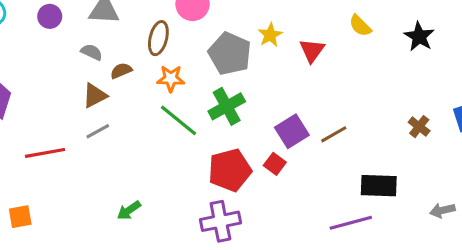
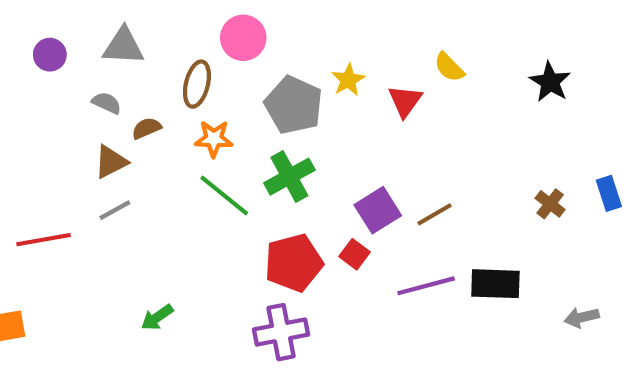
yellow semicircle: (360, 26) -> (449, 67), moved
purple line: (351, 223) -> (426, 286), moved

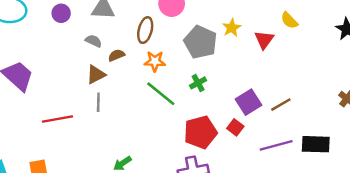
green cross: (289, 177) -> (198, 83), size x0.6
gray line: (115, 210) -> (98, 102), turned -60

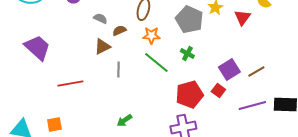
green cross: (198, 83) -> (187, 54), turned -32
gray line: (98, 102) -> (118, 70), moved

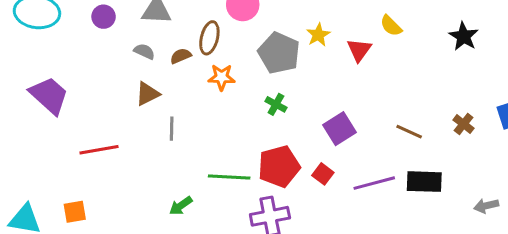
brown semicircle: (119, 30) -> (181, 56), moved
green line: (156, 62) -> (229, 177), moved, turned -36
brown line: (256, 72) -> (409, 132), moved, turned 54
red square: (218, 90) -> (323, 174), moved

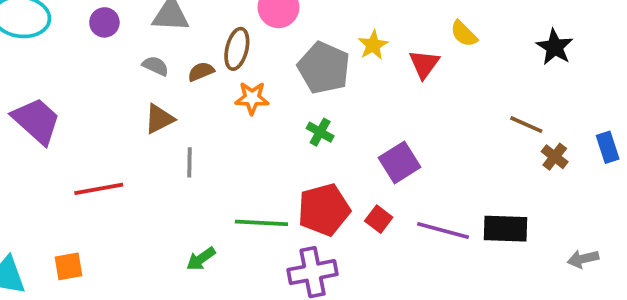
brown line: (409, 132) -> (526, 125), moved
purple line: (374, 183) -> (443, 230), turned 30

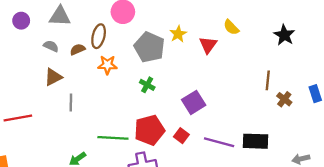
brown line: (526, 125) -> (268, 80), turned 72

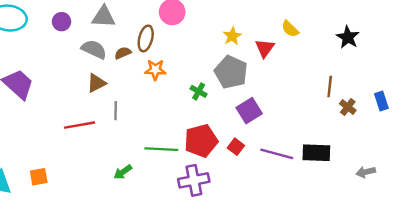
gray semicircle: (51, 46) -> (94, 49), size x1.5
gray pentagon: (149, 47) -> (231, 72), moved
red line: (18, 118) -> (80, 125), moved

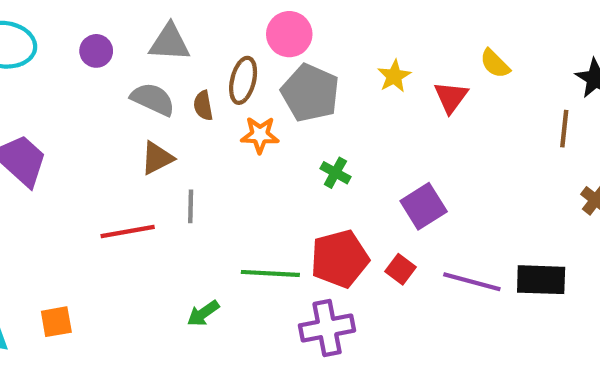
brown semicircle: (123, 53) -> (203, 106), turned -77
gray pentagon: (231, 72) -> (310, 93), moved
brown line: (330, 87) -> (564, 129), moved

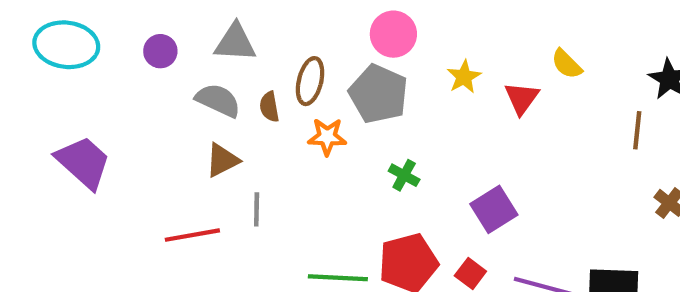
pink circle: (289, 34) -> (393, 34), moved

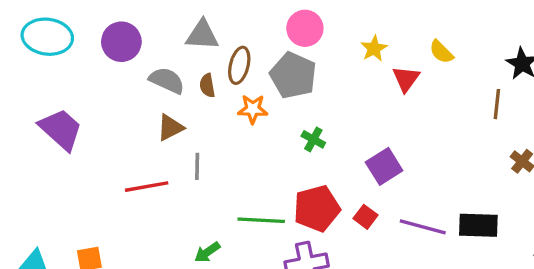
gray triangle: (235, 43) -> (202, 35), moved
purple circle: (160, 51) -> (121, 42), size x1.5
yellow star: (464, 77) -> (374, 48), moved

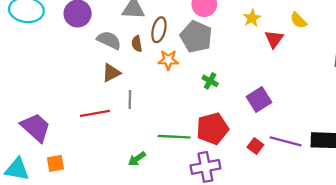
purple trapezoid: (61, 129) -> (36, 127), moved
red square: (366, 217) -> (255, 146), moved

